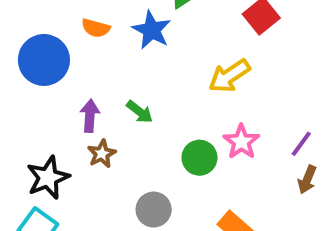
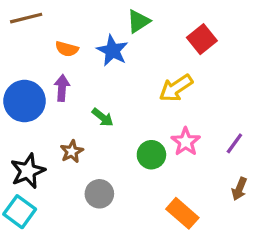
blue circle: (44, 60) -> (25, 101), moved
purple arrow: (90, 116) -> (62, 88), moved
brown arrow: (307, 180) -> (239, 189), moved
gray circle: (154, 210) -> (99, 194), moved

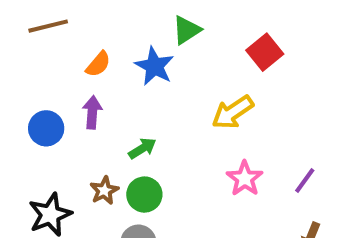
orange semicircle: (67, 49) -> (98, 64), turned -65
blue circle: (25, 101) -> (46, 128), size x0.7
green arrow: (103, 117) -> (142, 148), turned -70
green circle: (151, 155) -> (144, 195), moved

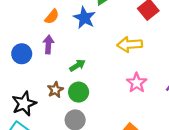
yellow arrow: (233, 112) -> (130, 44), turned 30

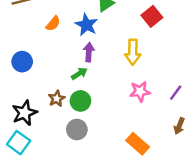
purple arrow: (48, 44) -> (89, 52), moved
yellow arrow: (130, 44) -> (133, 52), turned -85
pink star: (137, 83) -> (140, 91), turned 30

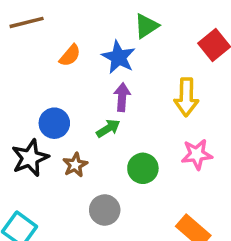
blue circle: (22, 62) -> (54, 123), moved
green circle: (80, 101) -> (143, 168), moved
black star: (24, 113) -> (30, 158), moved

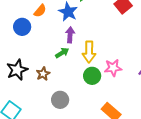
yellow arrow: (186, 97) -> (89, 52), moved
blue circle: (54, 123) -> (22, 27), moved
green circle: (143, 168) -> (92, 76), moved

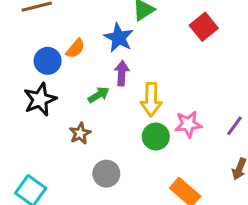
orange semicircle: (40, 11) -> (75, 48), moved
green arrow: (62, 53) -> (99, 95), moved
black star: (17, 70) -> (40, 99), moved

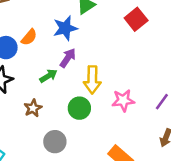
blue star: (119, 38) -> (65, 28), turned 30
purple arrow: (122, 73) -> (68, 58), turned 30
green circle: (156, 137) -> (79, 108), moved

